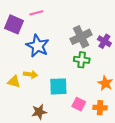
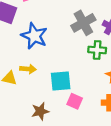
green cross: (82, 60) -> (97, 50), moved
pink square: (79, 104) -> (75, 101), moved

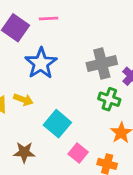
cyan square: (61, 81) -> (57, 124), turned 30
pink square: (75, 101) -> (78, 153), moved

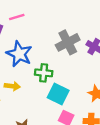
green cross: (109, 99) -> (44, 73), moved
cyan square: (57, 124) -> (58, 94), moved

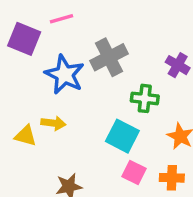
gray cross: (68, 42) -> (109, 57), moved
green cross: (44, 73) -> (145, 98), moved

